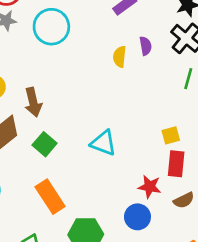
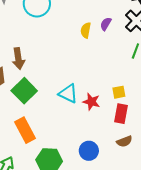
purple semicircle: (146, 46) -> (106, 24), turned -144
green square: (45, 144) -> (24, 91), size x1.4
red star: (150, 187) -> (91, 102), moved

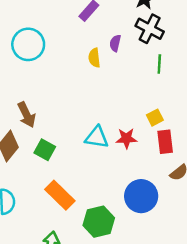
green square: (24, 91) -> (45, 150), size x0.7
blue circle: (89, 151) -> (141, 196), size x1.4

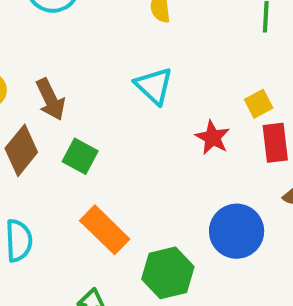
cyan triangle: (97, 137) -> (154, 86), moved, turned 35
red star: (126, 138) -> (213, 138), turned 30

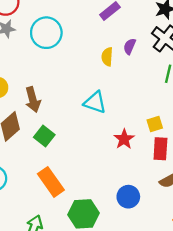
cyan triangle: (154, 86) -> (95, 102), turned -35
blue circle: (237, 231) -> (128, 197), size x0.7

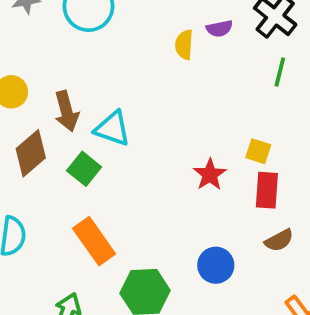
purple semicircle: (130, 46) -> (219, 29), turned -126
cyan triangle: (95, 102) -> (112, 129), moved
yellow square: (155, 124) -> (258, 151), turned 35

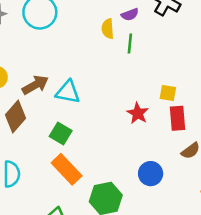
green line: (280, 72) -> (130, 44), moved
brown arrow: (67, 111) -> (35, 85), turned -96
green square: (84, 169) -> (61, 133), moved

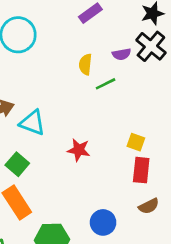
purple semicircle: (130, 14) -> (122, 54), moved
green line: (130, 44) -> (106, 84), turned 48
red star: (138, 113) -> (79, 150), moved, turned -30

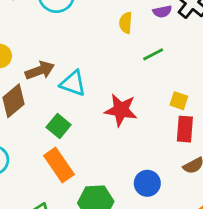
green line: (106, 84) -> (153, 54), moved
red star: (79, 150) -> (121, 110), size x1.4

